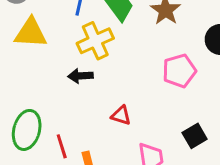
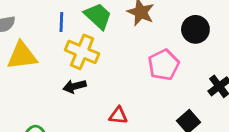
yellow cross: (95, 41) -> (82, 52), turned -32

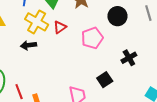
red triangle: (118, 115) -> (60, 27), moved, turned -48

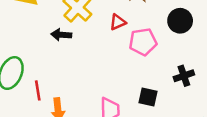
red triangle: (60, 27) -> (118, 22), moved
black square: (105, 80) -> (148, 97), turned 35

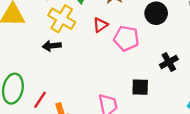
pink pentagon: (143, 42) -> (126, 38), turned 30
red line: (38, 90) -> (40, 100), turned 54

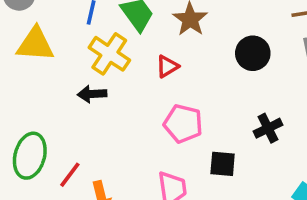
pink pentagon: (126, 38) -> (183, 124), moved

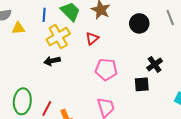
yellow triangle: (35, 44) -> (18, 28), moved, size x0.6
yellow cross: (109, 54) -> (58, 37), turned 35
black square: (223, 164) -> (142, 84), moved

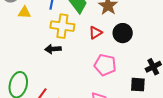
black circle: (139, 23) -> (123, 33), moved
yellow cross: (58, 37) -> (62, 26), turned 30

